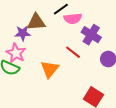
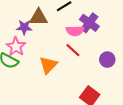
pink semicircle: (73, 19) -> (75, 31), moved
purple cross: (91, 35) -> (89, 23), moved

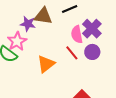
pink semicircle: (75, 31) -> (77, 34), turned 72
purple circle: (107, 60) -> (92, 52), moved

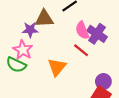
purple cross: (92, 29) -> (97, 34), moved
purple circle: (92, 52) -> (103, 81), moved

